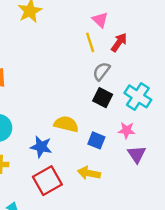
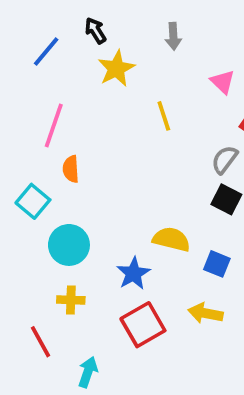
yellow line: (90, 42) -> (164, 116), moved
blue star: (41, 147) -> (133, 273), turned 30

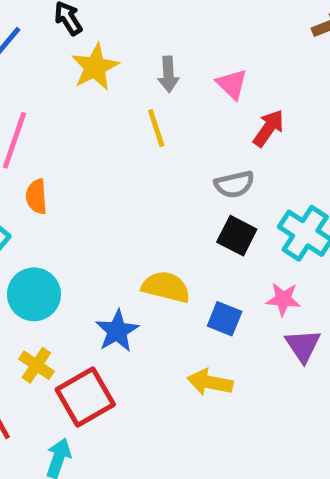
gray arrow: (173, 36) -> (168, 74), moved
gray semicircle: (224, 160) -> (234, 184), turned -140
yellow cross: (71, 300) -> (36, 365), turned 32
red square: (143, 325) -> (85, 397), moved

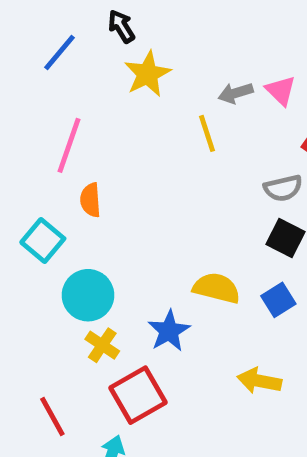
gray arrow: (168, 74) -> (236, 93), moved, turned 76
blue square: (225, 319) -> (278, 300), moved, turned 36
yellow cross: (36, 365) -> (102, 345), moved

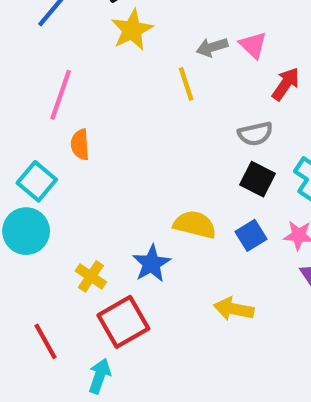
cyan circle: (88, 295) -> (26, 231), moved

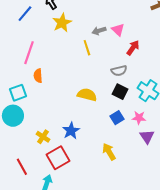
cyan square: (37, 181) -> (18, 93), turned 30
yellow semicircle: (195, 225) -> (87, 95), moved
yellow arrow: (234, 309) -> (109, 152), turned 48

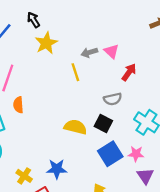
black square: (120, 92) -> (103, 123), moved
blue square: (117, 118) -> (110, 154), size x1.5
blue star: (71, 131) -> (57, 169), turned 30

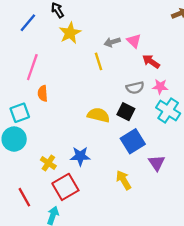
red arrow: (129, 72) -> (151, 61), turned -90
pink star: (136, 154) -> (160, 87), moved
purple triangle: (145, 176) -> (157, 163), moved

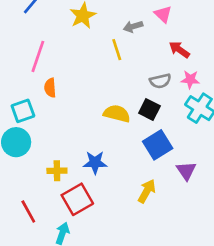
pink triangle: (134, 41) -> (163, 14), moved
yellow cross: (48, 163) -> (57, 171), turned -35
yellow arrow: (124, 180) -> (147, 191), turned 60

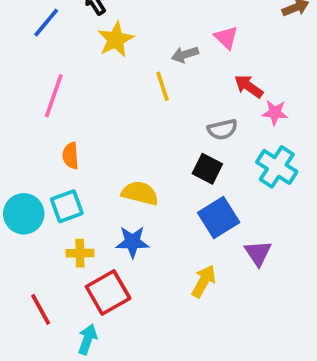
pink star: (190, 80) -> (275, 113), moved
orange semicircle: (50, 88) -> (71, 156), moved
cyan square: (23, 111) -> (67, 206), moved
yellow semicircle: (117, 114) -> (140, 193), moved

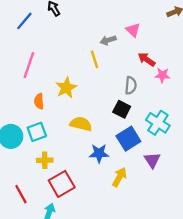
yellow star: (116, 39) -> (66, 88), moved
gray semicircle: (222, 129) -> (131, 85), turned -72
cyan cross: (277, 167) -> (158, 123), moved
blue star: (132, 242) -> (99, 153), moved

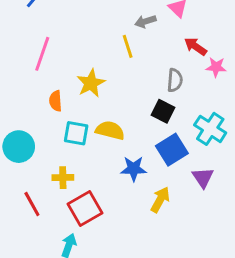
cyan square: (37, 132) -> (76, 133), moved, turned 30
red line: (21, 194) -> (32, 204), moved

